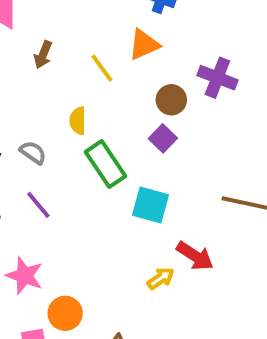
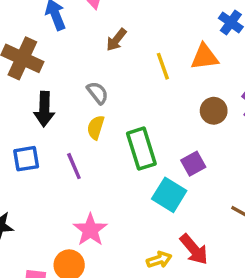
yellow semicircle: (78, 121) -> (96, 127), moved
purple square: (163, 138) -> (193, 164), moved
gray semicircle: (33, 152) -> (98, 93), moved
pink star: (24, 276) -> (90, 230), moved

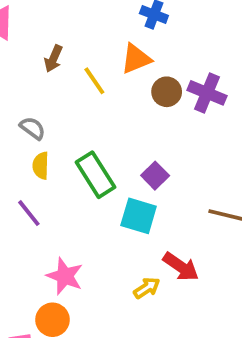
brown arrow: (116, 40) -> (53, 59), moved
brown circle: (214, 111) -> (167, 92), moved

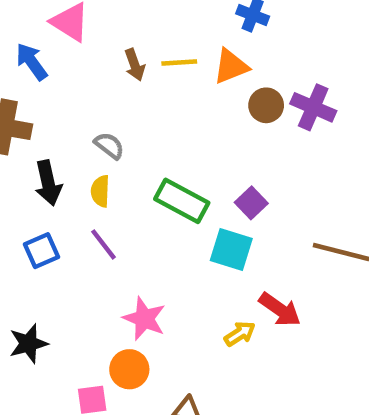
brown arrow: (53, 59) -> (135, 65), turned -44
yellow line: (94, 81) -> (179, 63), moved, turned -60
yellow semicircle: (41, 166) -> (100, 191), moved
green rectangle: (95, 175) -> (182, 201), turned -30

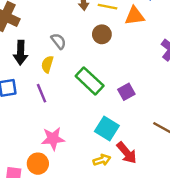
brown circle: (266, 105) -> (102, 34), moved
cyan square: (231, 250) -> (107, 128), moved
pink star: (144, 319) -> (53, 139), turned 30

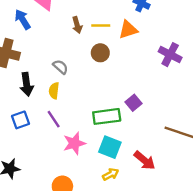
green rectangle: (90, 81) -> (107, 116), moved, turned -40
cyan square: (107, 128) -> (110, 147), moved
pink star: (53, 139) -> (74, 143), moved
yellow arrow: (102, 160) -> (111, 174), moved

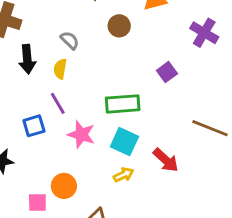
purple square: (134, 103) -> (167, 72), moved
blue square: (20, 120) -> (34, 126), moved
pink star: (74, 143) -> (81, 134), turned 30

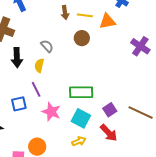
purple square: (167, 72) -> (110, 110), moved

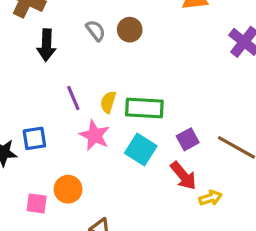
brown circle: (82, 38) -> (130, 30), moved
yellow semicircle: (39, 66) -> (108, 102), moved
blue square: (19, 104) -> (34, 138), moved
yellow arrow: (79, 141) -> (210, 198), moved

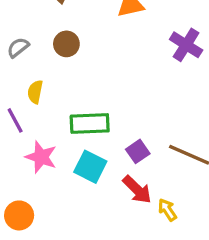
gray semicircle: (96, 31) -> (18, 48), moved, turned -85
yellow semicircle: (108, 102) -> (35, 92), moved
yellow arrow: (210, 198) -> (167, 210), turned -100

